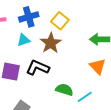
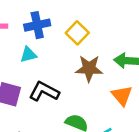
brown star: (51, 43) -> (89, 68), moved, turned 30

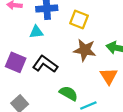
yellow square: (77, 33) -> (79, 19), turned -30

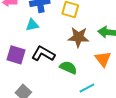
green semicircle: (69, 93) -> (68, 68), moved

